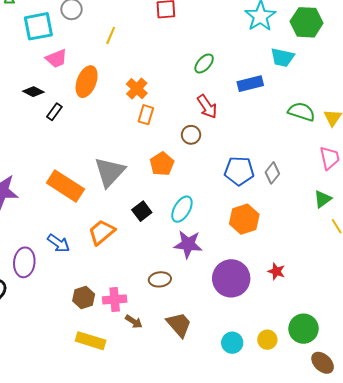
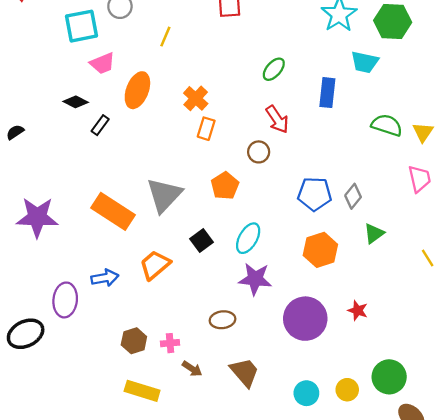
blue rectangle: (250, 84) -> (327, 93), turned -70
green triangle: (323, 199) -> (374, 234), moved
blue arrow: (58, 243) -> (105, 278), turned -45
pink cross: (115, 299) -> (170, 343), size x0.7

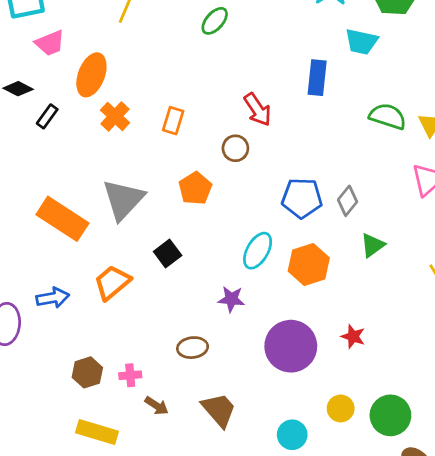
green ellipse: (274, 69) -> (215, 21), moved
orange cross: (196, 98) -> (115, 116), moved
cyan ellipse: (248, 238) -> (258, 251), moved
purple star: (255, 279) -> (231, 299), size x0.7
yellow circle: (347, 390) -> (341, 408), moved

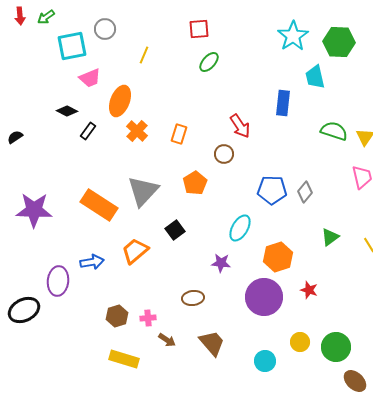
cyan trapezoid: (361, 42) -> (315, 77), turned 65
green triangle: (372, 245) -> (330, 237), moved
orange hexagon: (309, 265) -> (278, 257), moved

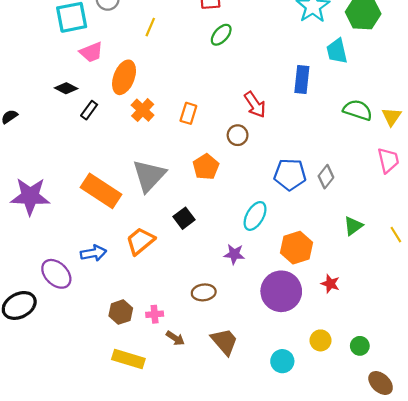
purple ellipse: (58, 281) -> (56, 274), turned -52
green circle: (336, 347) -> (360, 346), size x0.6

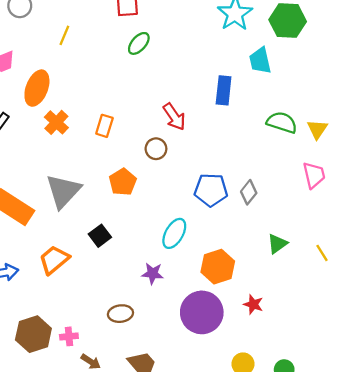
brown hexagon: (121, 312) -> (33, 334), size x1.4

